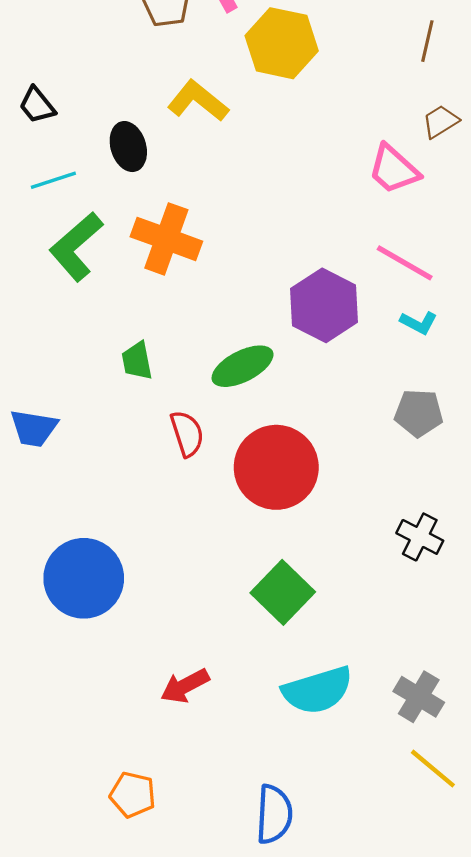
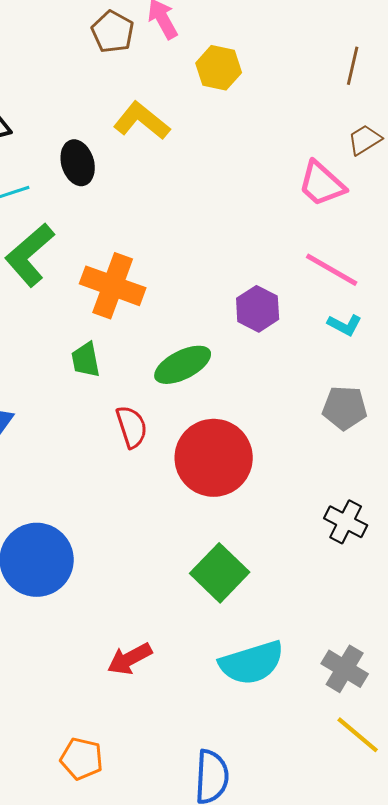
yellow hexagon: (282, 43) -> (219, 68), size x0.7
orange cross: (166, 239) -> (113, 286), moved
purple hexagon: (324, 305) -> (258, 309), size x0.7

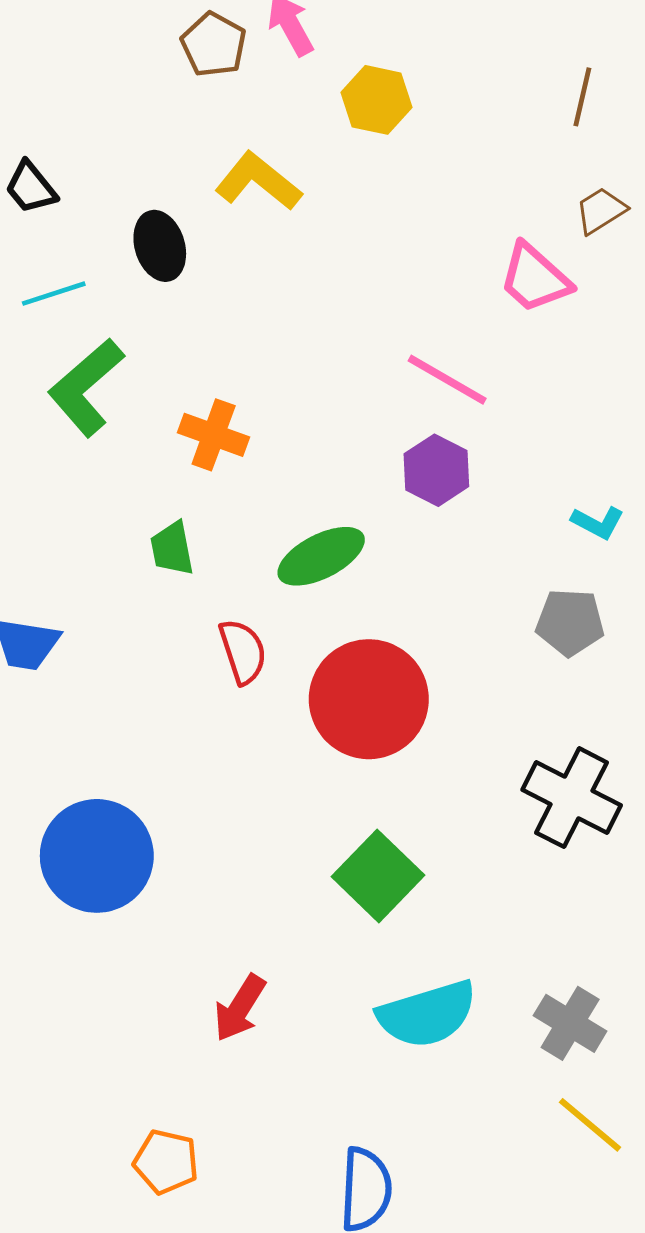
pink line: (332, 270) -> (447, 380), moved
orange cross: (113, 286) -> (214, 435), size x0.7
cyan L-shape: (345, 325) -> (598, 522), moved
black cross: (346, 522) -> (572, 798), size x1.5
red arrow: (130, 659) -> (240, 1008), turned -30

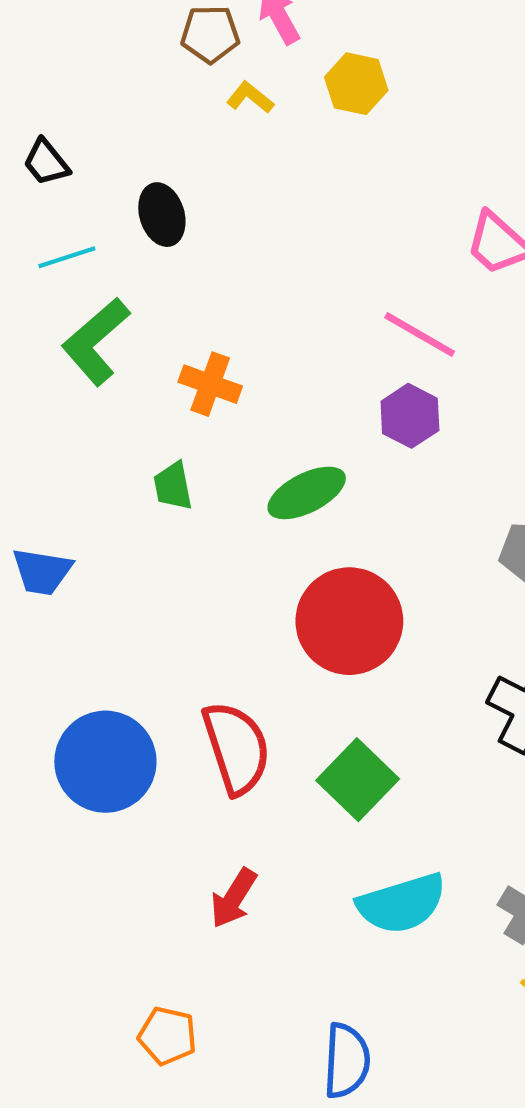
brown pentagon: (214, 45) -> (210, 34), turned -30
yellow L-shape: (258, 181) -> (250, 97), moved, size x0.6
red semicircle: (243, 652) -> (236, 748), moved, size x1.6

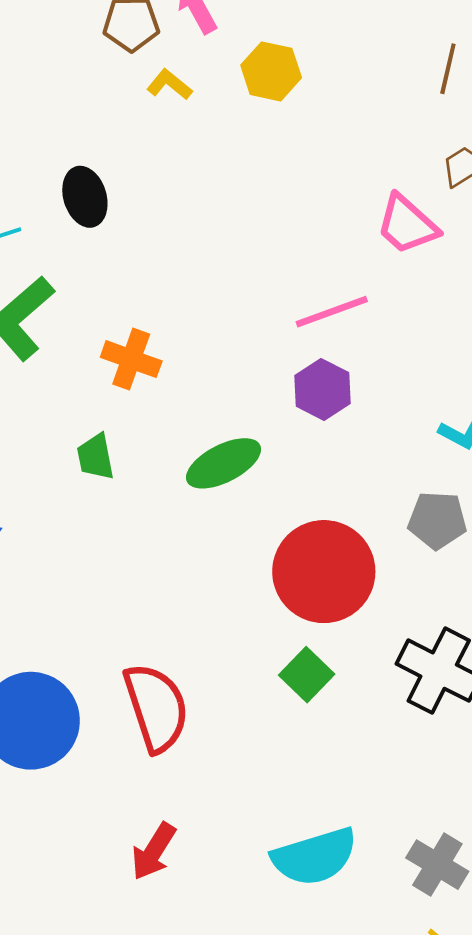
pink line: (420, 334) -> (332, 312), turned -50
red circle: (349, 621) -> (324, 572), moved
green square: (358, 780) -> (307, 675), moved, size x0.7

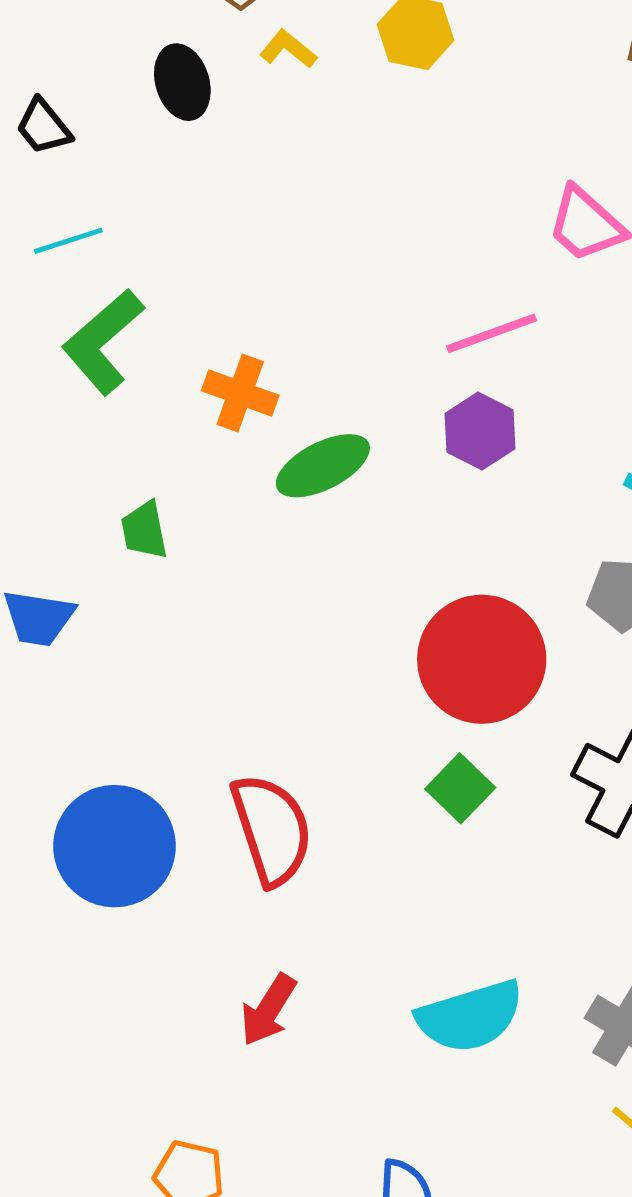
black ellipse: (85, 197) -> (182, 82), moved
green trapezoid: (96, 457) -> (144, 530), moved
green ellipse: (224, 463) -> (323, 466), moved

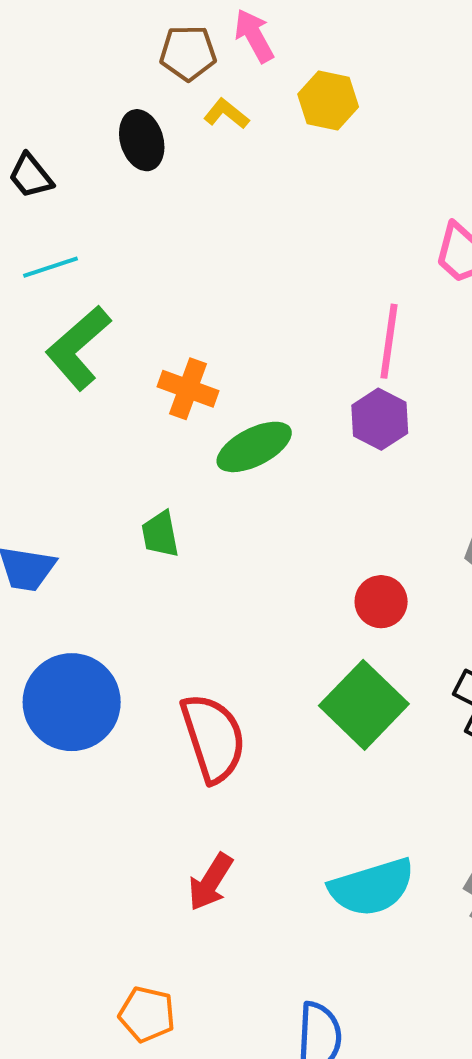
pink line: (492, 333) -> (389, 341), turned -62
green trapezoid: (144, 530) -> (160, 534), moved
red circle: (482, 659) -> (381, 602), size x0.5
green square: (460, 788) -> (364, 705), size x1.6
blue circle: (115, 846) -> (72, 702), moved

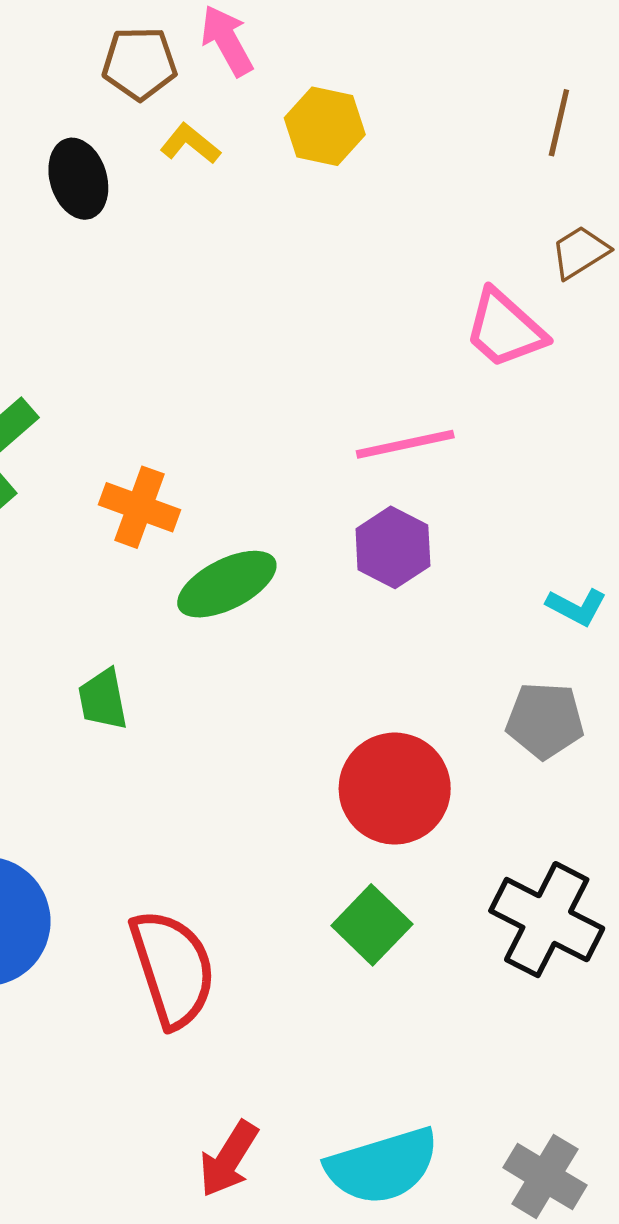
pink line: (389, 341) -> (405, 444), turned 70
red circle: (381, 602) -> (395, 789), size x1.6
green square: (364, 705) -> (372, 925), size x0.7
red arrow: (210, 882) -> (229, 1159), moved

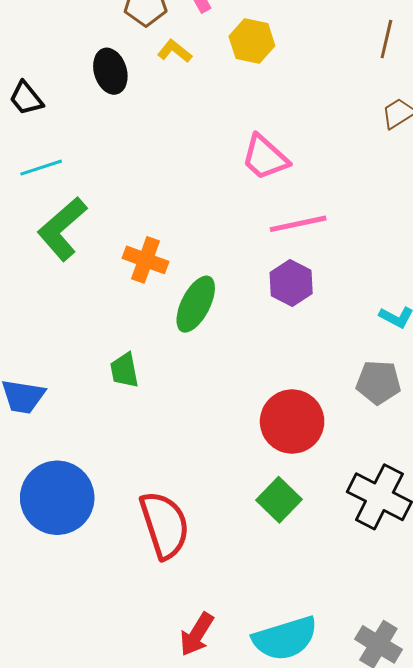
pink trapezoid: (505, 329) -> (265, 158), moved
green ellipse: (227, 584) -> (196, 304), turned -36

